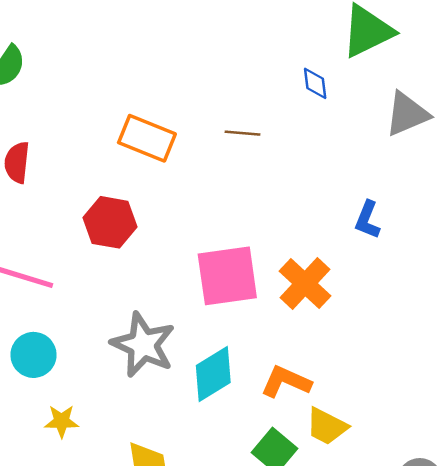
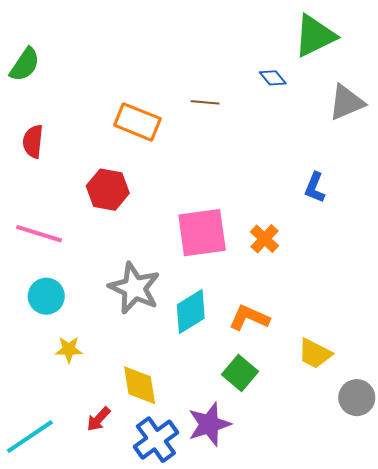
blue diamond: (315, 83) -> (273, 78), turned -32
brown line: (243, 133) -> (205, 102), moved
orange cross: (305, 284) -> (265, 239), size x0.7
yellow trapezoid: (327, 426) -> (315, 354), moved

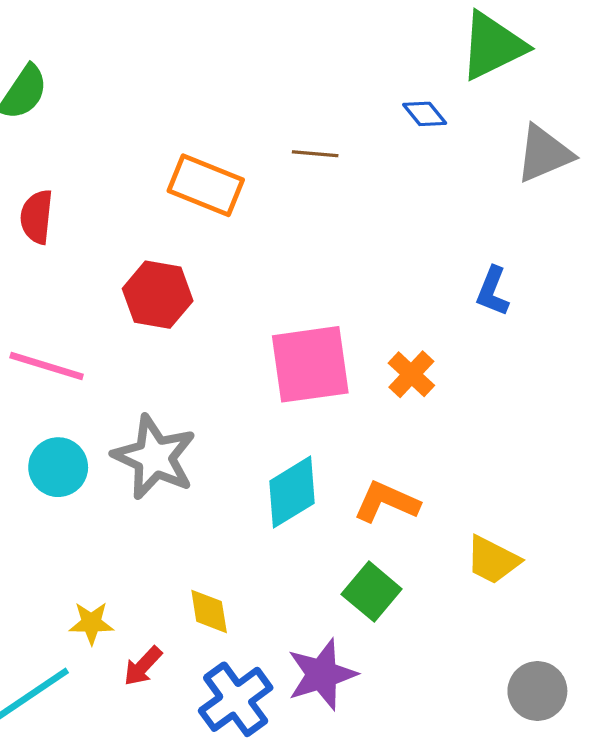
gray star: (134, 288) -> (154, 457), moved
yellow star: (69, 349) -> (91, 623), moved
yellow diamond: (140, 385) -> (209, 611), size x0.7
gray circle: (357, 398) -> (537, 691), moved

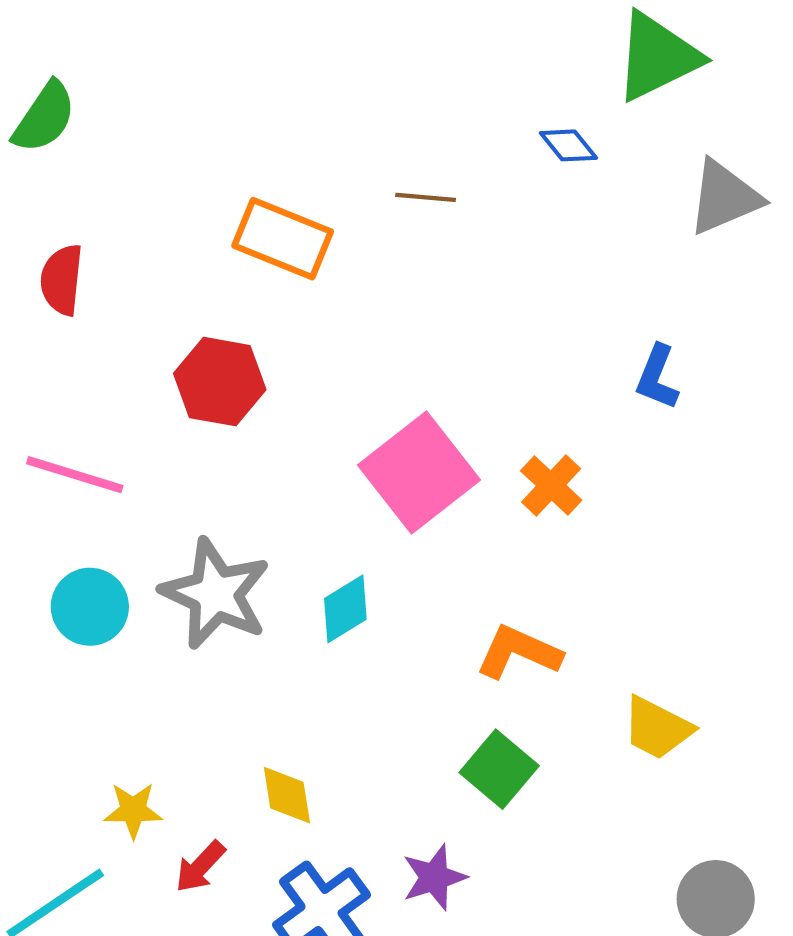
pink square: (310, 364) -> (419, 472), turned -30
cyan diamond: (292, 492) -> (345, 609), moved, size x0.7
purple star: (322, 674) -> (434, 877), size x0.7

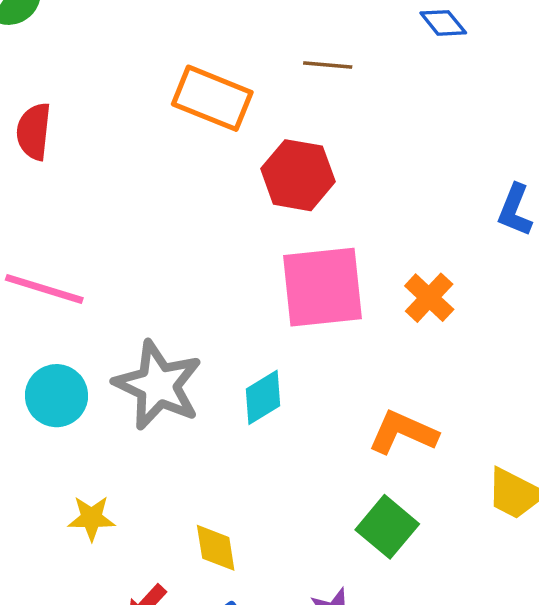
red hexagon: (220, 382) -> (298, 175), moved
pink square: (419, 472) -> (322, 287), turned 32
yellow star: (133, 810) -> (91, 518), moved

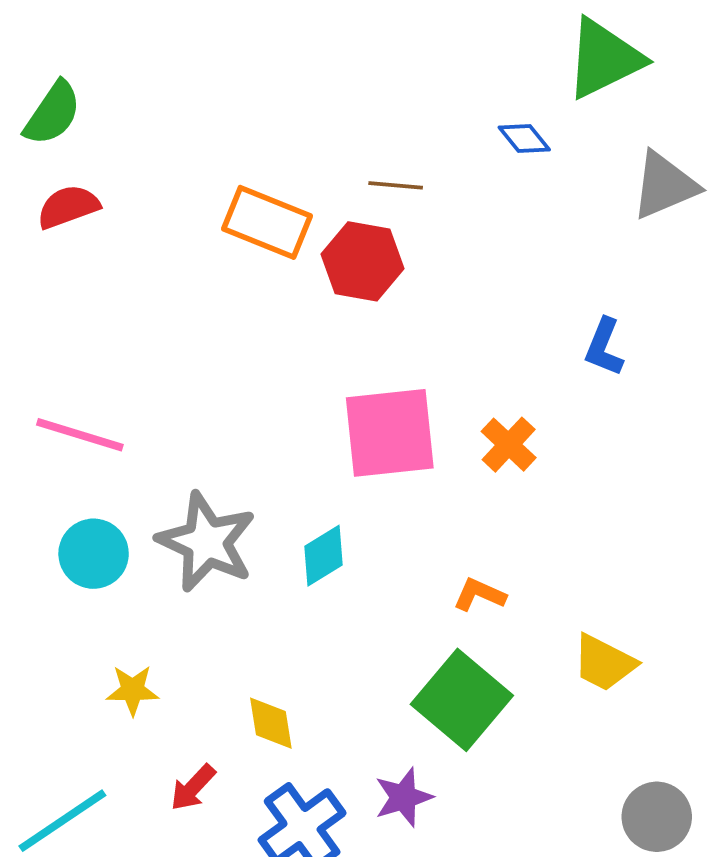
red semicircle: (34, 131) -> (68, 207), moved, turned 64
red hexagon: (298, 175) -> (362, 261), moved
orange L-shape: (403, 432) -> (479, 595), size x0.7
green square: (387, 527) -> (462, 700), size x1.4

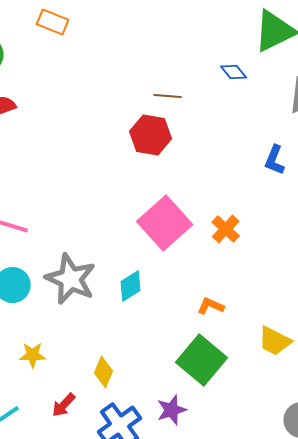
orange rectangle: (267, 222) -> (53, 22), moved, size x0.7
blue L-shape: (604, 347) -> (275, 160), moved
pink square: (390, 433) -> (165, 223), turned -36
yellow diamond: (271, 723) -> (104, 372), turned 32

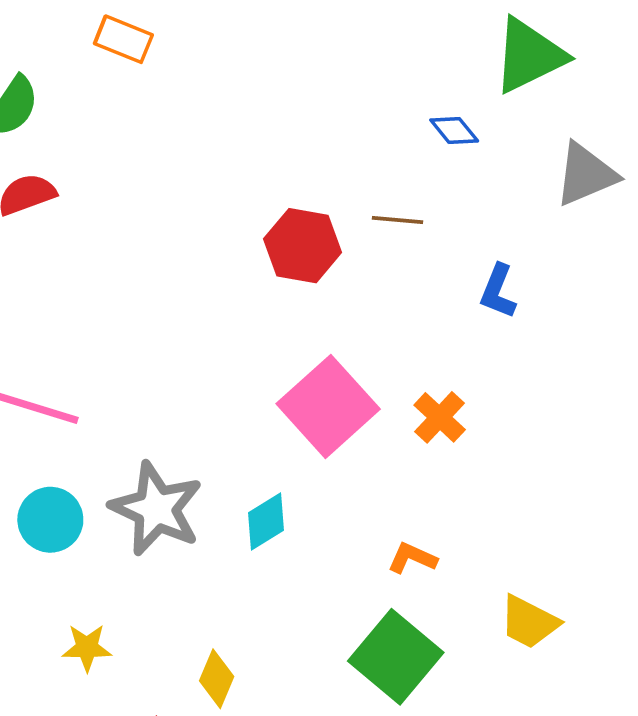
brown line: (168, 96) -> (398, 220), moved
blue L-shape: (275, 160) -> (498, 291), moved

